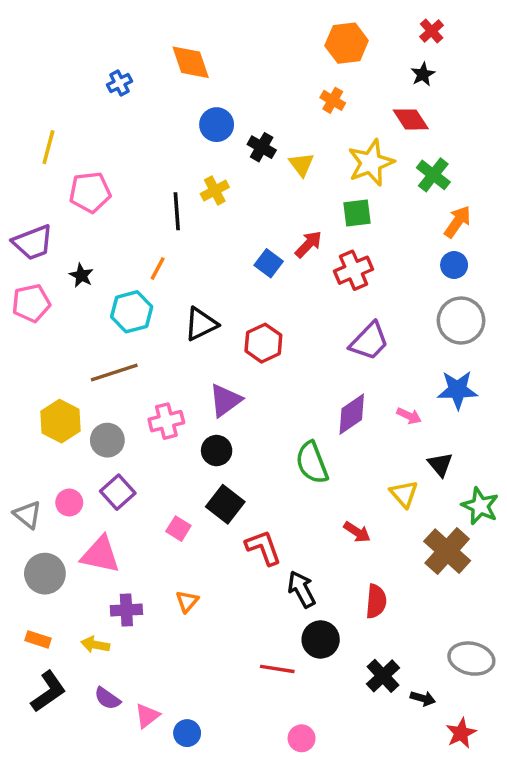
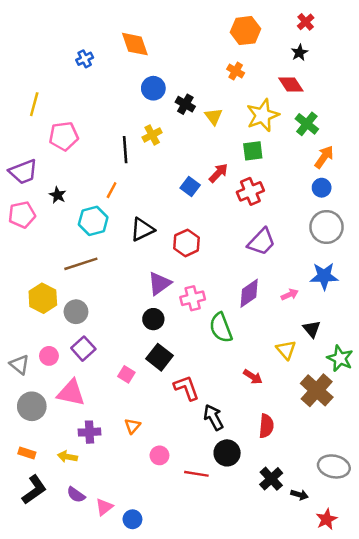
pink arrow: (409, 416) -> (290, 295), turned -49
pink cross: (166, 421) -> (193, 298), moved
pink circle: (302, 738) -> (159, 455), moved

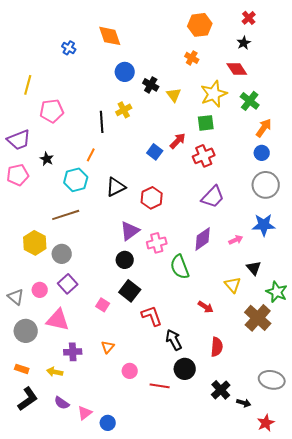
blue cross: (85, 59) -> (69, 48), turned -32

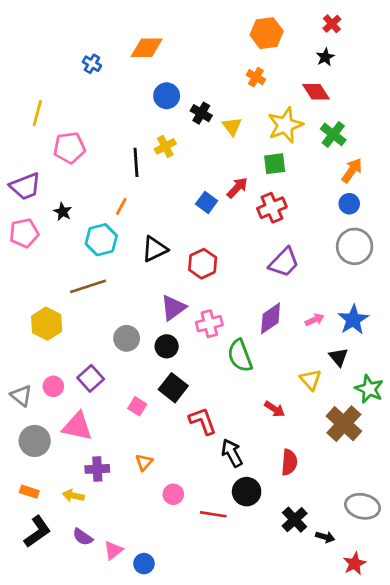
orange diamond: (110, 36) -> (147, 48), turned -70
blue star: (264, 225) -> (353, 320), moved, turned -30
gray circle: (62, 254) -> (127, 338), moved

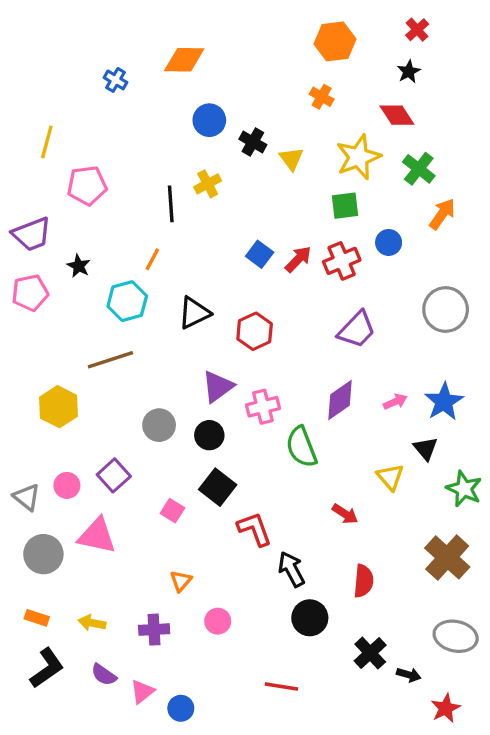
red arrow: (237, 188) -> (298, 259), moved
blue circle: (349, 204) -> (389, 242), moved
brown cross: (344, 424) -> (447, 557), moved
purple cross: (97, 469) -> (154, 630), moved
red line: (213, 514) -> (281, 686), moved

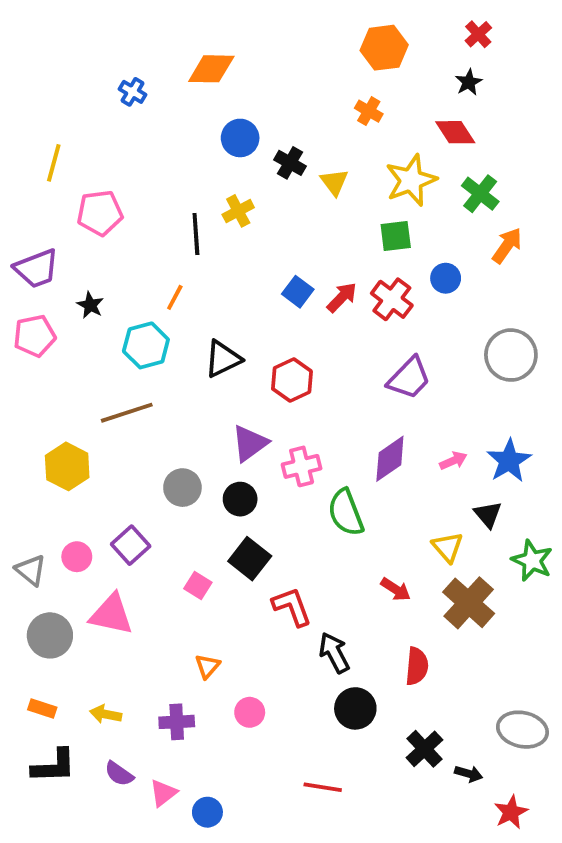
red cross: (342, 261) -> (392, 299), turned -30
brown cross: (447, 557) -> (469, 603), moved
black L-shape: (47, 668) -> (54, 766), turned 33

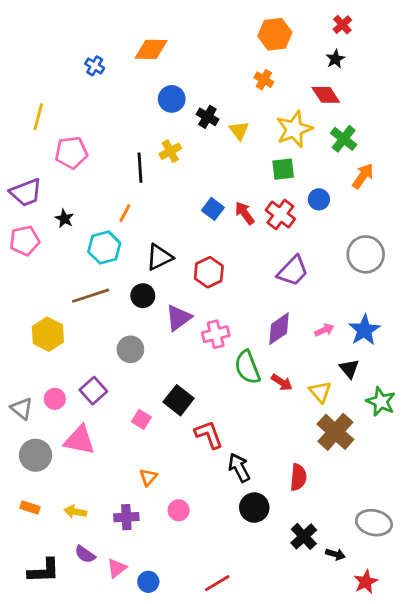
red arrow: (342, 297) -> (245, 213), turned -80
black circle: (240, 499) -> (143, 296), moved
red arrow: (396, 589) -> (282, 382), moved
black L-shape: (54, 766) -> (44, 571), moved
red line: (323, 787) -> (217, 583), moved, turned -40

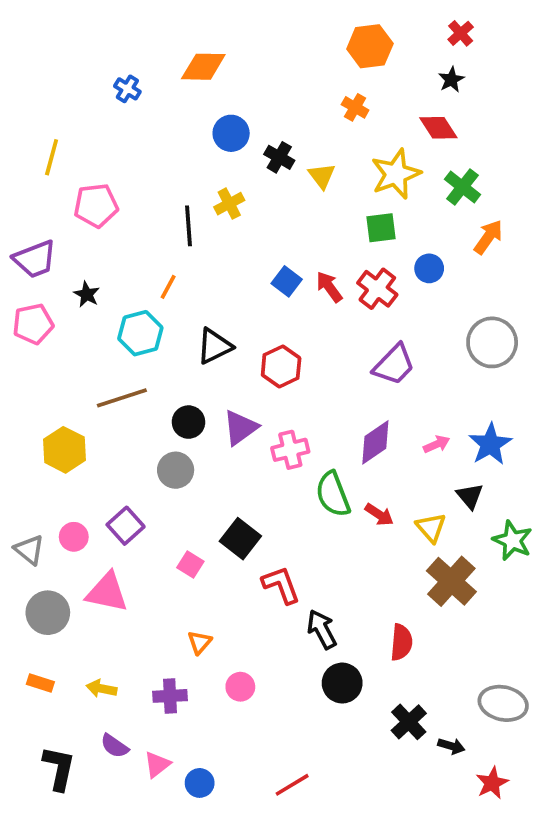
black circle: (143, 296) -> (189, 422), moved
black L-shape: (44, 571) -> (59, 768), turned -76

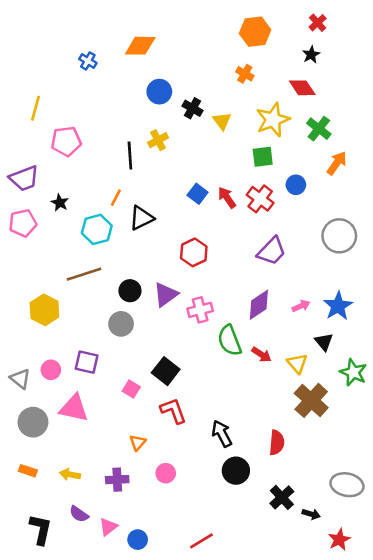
black triangle: (214, 346) -> (141, 218), moved
purple square: (126, 526) -> (87, 362), turned -35
red L-shape: (281, 585) -> (173, 411), moved

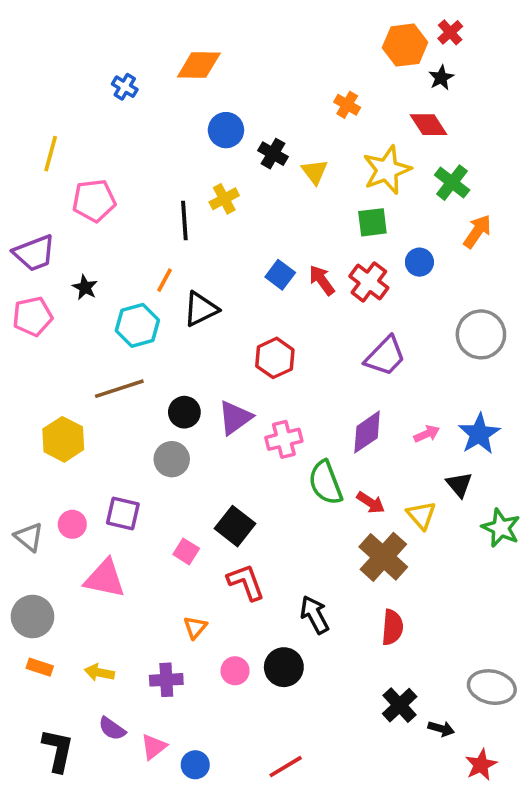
orange hexagon: (255, 32) -> (405, 45), moved
brown cross: (311, 400) -> (383, 557), moved
gray circle: (33, 422) -> (32, 617), moved
black circle: (236, 471) -> (284, 667), moved

